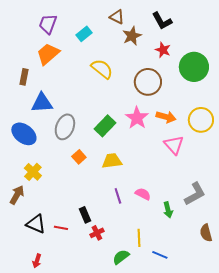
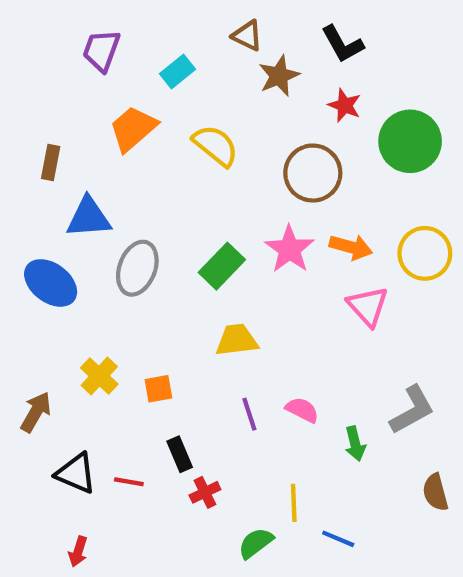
orange trapezoid: (48, 54) -> (133, 129), moved
orange square: (79, 157) -> (158, 389), moved, turned 32
yellow cross: (33, 172) -> (99, 376), moved

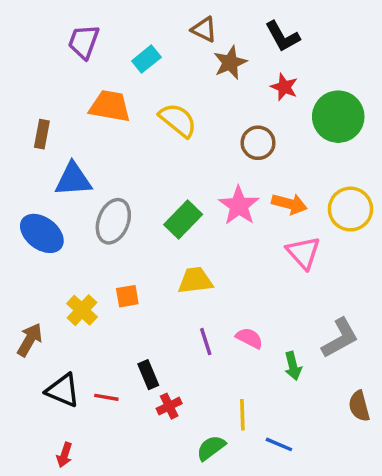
orange trapezoid: (133, 129) -> (110, 106), turned 51
brown circle: (313, 173) -> (258, 143), size x0.7
orange square: (158, 389) -> (127, 296), moved

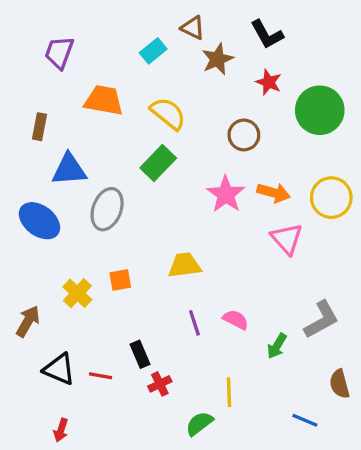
purple trapezoid: (84, 42) -> (59, 53), moved
cyan rectangle: (146, 59) -> (153, 51), moved
green rectangle: (183, 220) -> (158, 163), moved
green arrow: (293, 366) -> (277, 346), turned 45
blue line: (279, 444) -> (305, 420), moved

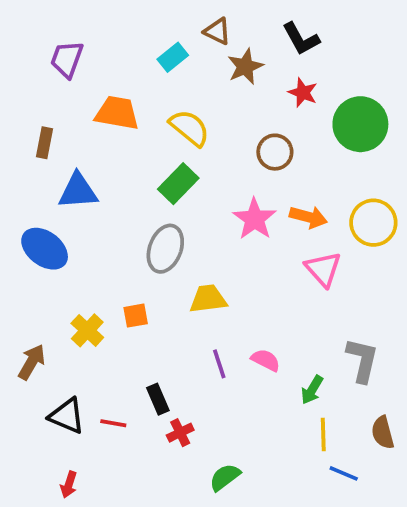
gray ellipse: (107, 209) -> (165, 249), moved
gray L-shape: (321, 320) -> (362, 360), turned -48
yellow line: (229, 392) -> (323, 434), moved

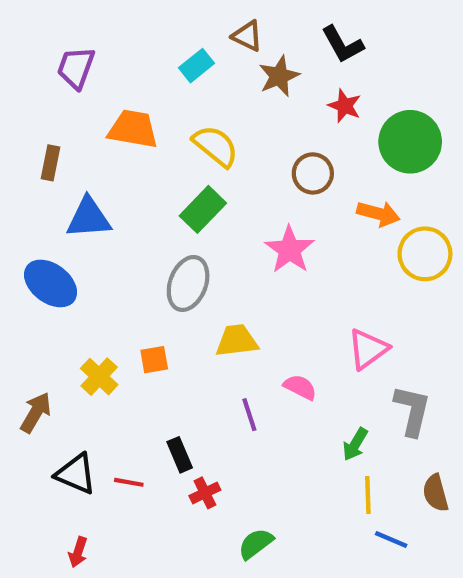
orange arrow: (308, 217) -> (378, 214), moved
pink triangle: (323, 269) -> (368, 349), moved, turned 36
pink semicircle: (266, 360) -> (300, 387), moved

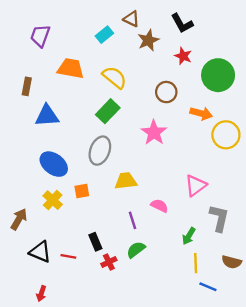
blue ellipse: (51, 283) -> (54, 164), moved
brown semicircle: (436, 493) -> (232, 262), turned -60
green semicircle: (256, 544) -> (136, 250), moved

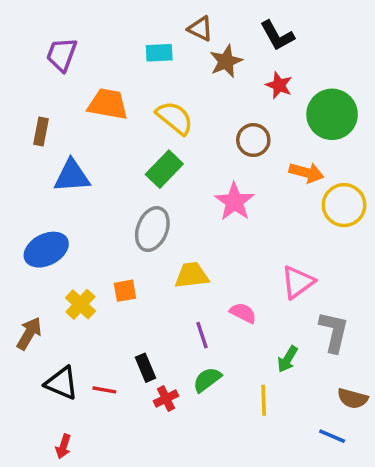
cyan rectangle: (104, 35) -> (159, 53), turned 36
blue ellipse: (54, 164) -> (46, 250), moved, turned -64
yellow line: (196, 263) -> (264, 400), moved
blue line: (208, 287) -> (332, 436), moved

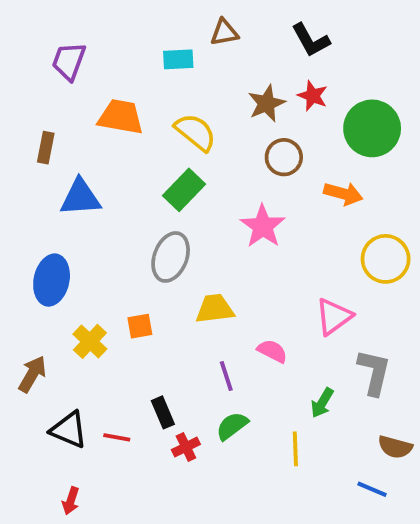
brown triangle: (200, 29) -> (224, 32), turned -36
brown star: (226, 61) -> (267, 103), moved
yellow circle: (344, 205) -> (386, 259), moved
blue ellipse: (46, 250) -> (52, 280), turned -51

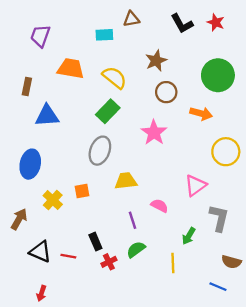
red star: (313, 96) -> (216, 22), moved

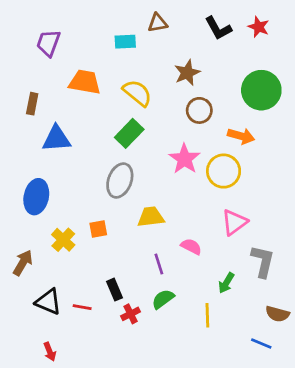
yellow circle: (226, 152) -> (224, 171), moved
red arrow: (41, 293) -> (50, 352), turned -40

